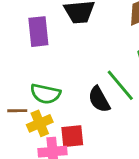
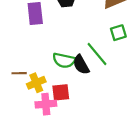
green semicircle: (45, 94) -> (64, 60), moved

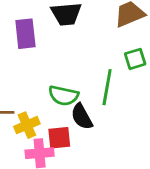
green line: (97, 54) -> (107, 87), turned 50
black semicircle: (81, 65) -> (82, 117), moved

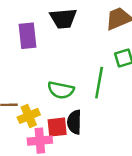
black semicircle: (82, 117) -> (74, 122), moved, turned 30

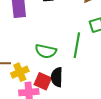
red square: (57, 127) -> (43, 81), turned 30

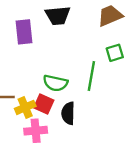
red square: (43, 81) -> (44, 104), moved

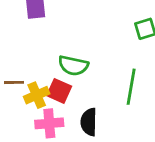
green line: (91, 76) -> (131, 87), moved
black semicircle: (68, 113) -> (89, 122), moved

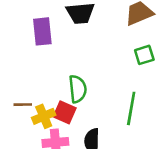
green semicircle: (73, 66) -> (78, 89), turned -108

